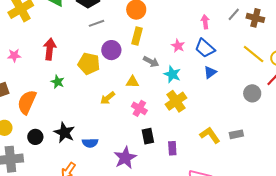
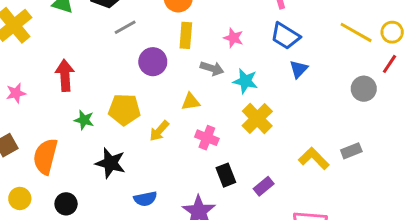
pink star: (178, 46) -> (233, 38), moved
yellow pentagon: (89, 64) -> (124, 110), moved
black star: (64, 133) -> (110, 163), moved
purple rectangle: (172, 148) -> (264, 186), turned 64

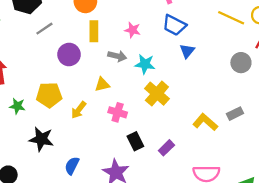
blue semicircle: (145, 199) -> (72, 166), turned 132

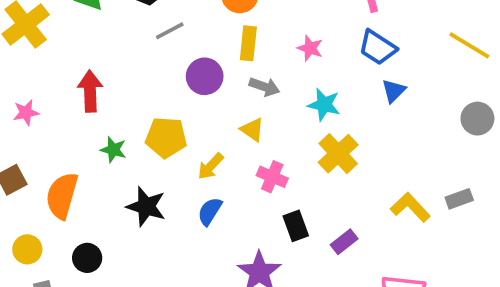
gray arrow: (117, 56) -> (264, 87), moved
yellow triangle: (102, 84) -> (252, 130), turned 42
blue semicircle: (72, 166) -> (210, 211), moved

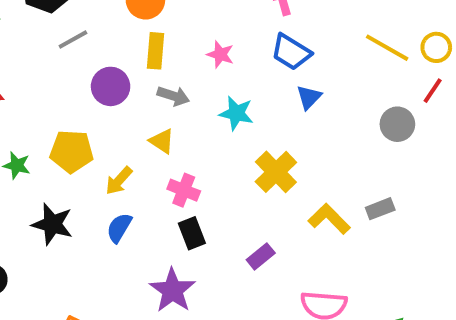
yellow cross: (338, 154) -> (276, 172), moved
black rectangle: (296, 226) -> (192, 233), moved

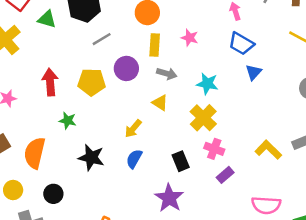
pink star: (220, 54) -> (190, 38), moved
yellow pentagon: (72, 151) -> (92, 82), moved
yellow cross: (276, 172) -> (203, 118), moved
pink cross: (184, 190) -> (214, 149), moved

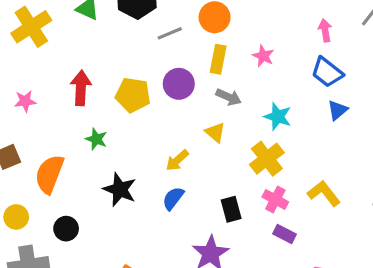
gray line: (102, 39) -> (170, 33), moved
yellow L-shape: (268, 150) -> (324, 193), moved
purple rectangle: (225, 175) -> (284, 234), turned 60

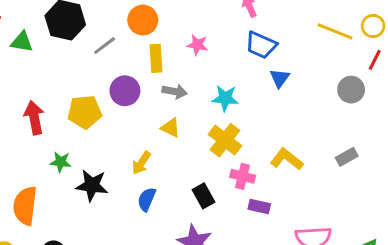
black star: (120, 189) -> (92, 185), moved

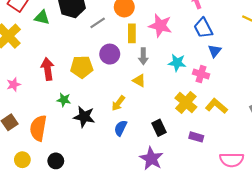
pink star: (197, 45) -> (160, 26), size x1.6
blue trapezoid: (261, 45) -> (203, 28), turned 35
gray arrow: (175, 91) -> (143, 56), turned 77
yellow cross: (225, 140) -> (186, 102), moved
pink cross: (243, 176) -> (201, 74), moved

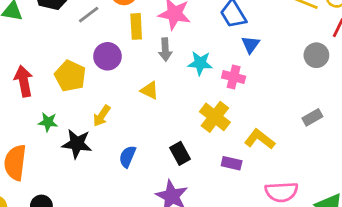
gray arrow: (143, 56) -> (165, 50), moved
yellow pentagon: (82, 67) -> (70, 76), turned 30
yellow arrow: (118, 103) -> (102, 116), moved
yellow L-shape: (216, 106) -> (260, 139), moved

